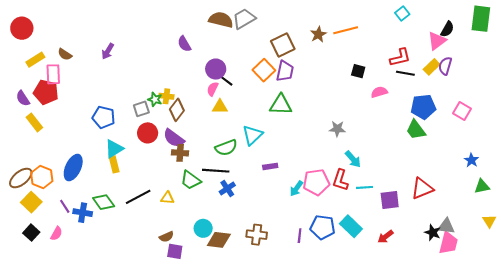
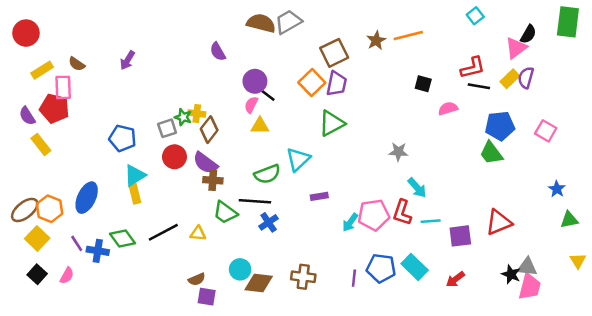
green triangle: (281, 105) -> (332, 123), turned -30

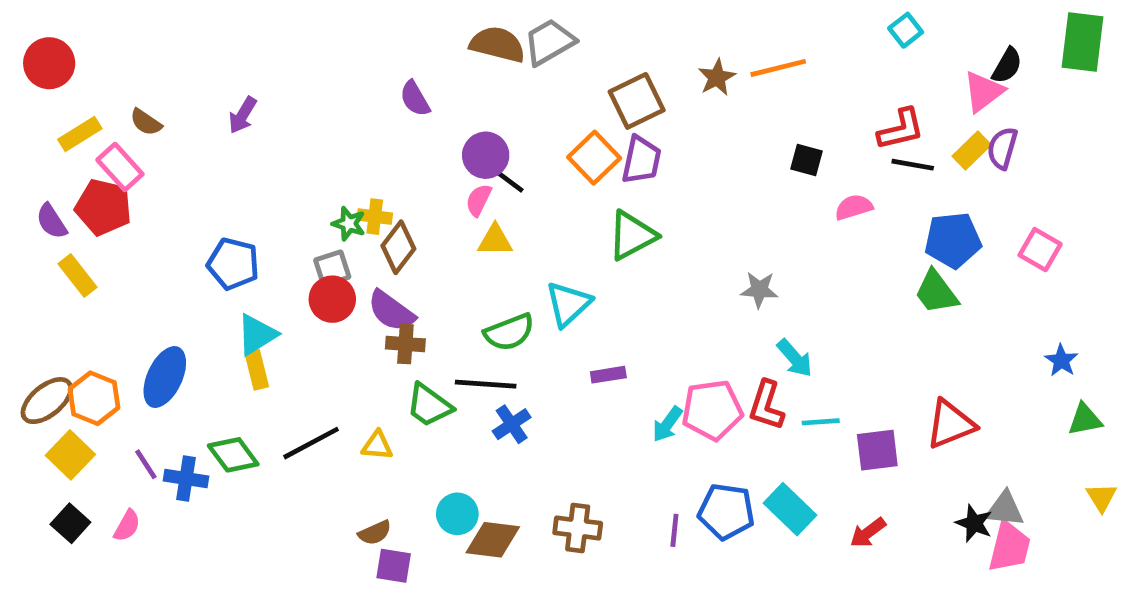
pink rectangle: (63, 87) -> (120, 167), turned -40
gray square: (167, 128) -> (332, 268), moved

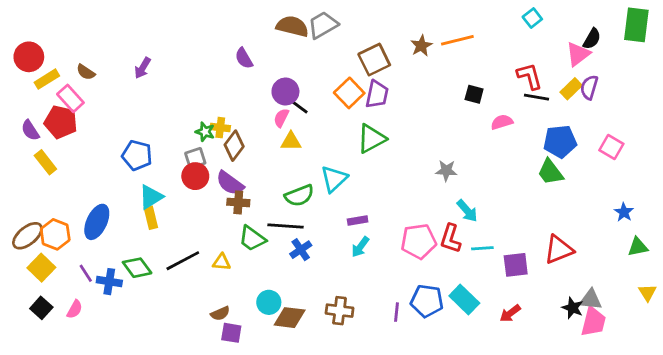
red circle: (49, 63) -> (29, 57), moved
red L-shape: (901, 129) -> (530, 76), turned -92
cyan arrow: (667, 424) -> (360, 247), moved

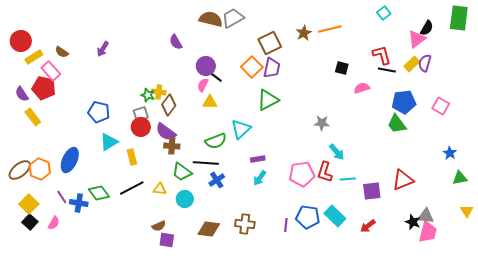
yellow rectangle: (151, 218) -> (132, 157), moved
yellow square: (41, 268) -> (29, 204), moved
cyan circle: (269, 302) -> (185, 199), moved

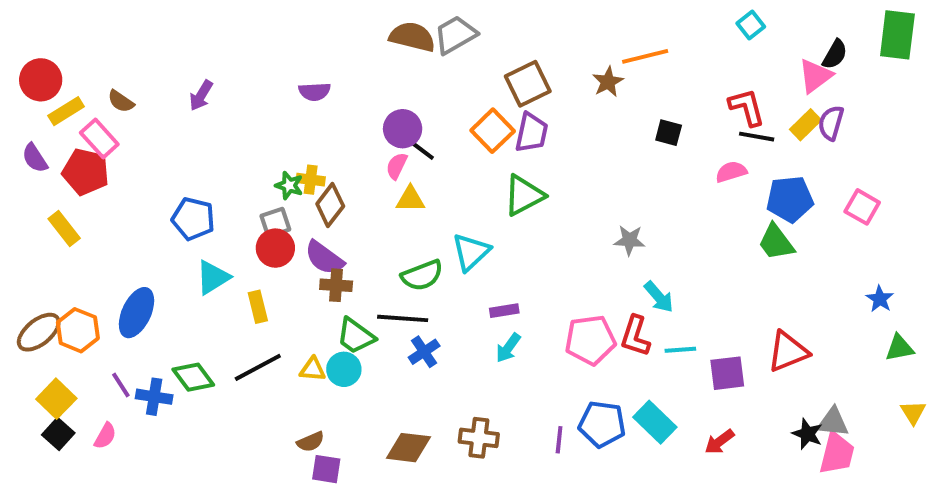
brown star: (304, 33) -> (608, 82), moved
purple semicircle: (176, 42) -> (315, 92), moved, turned -63
pink semicircle: (362, 88) -> (731, 172), moved
purple semicircle: (22, 94) -> (35, 158), moved
cyan circle: (185, 199) -> (344, 369), moved

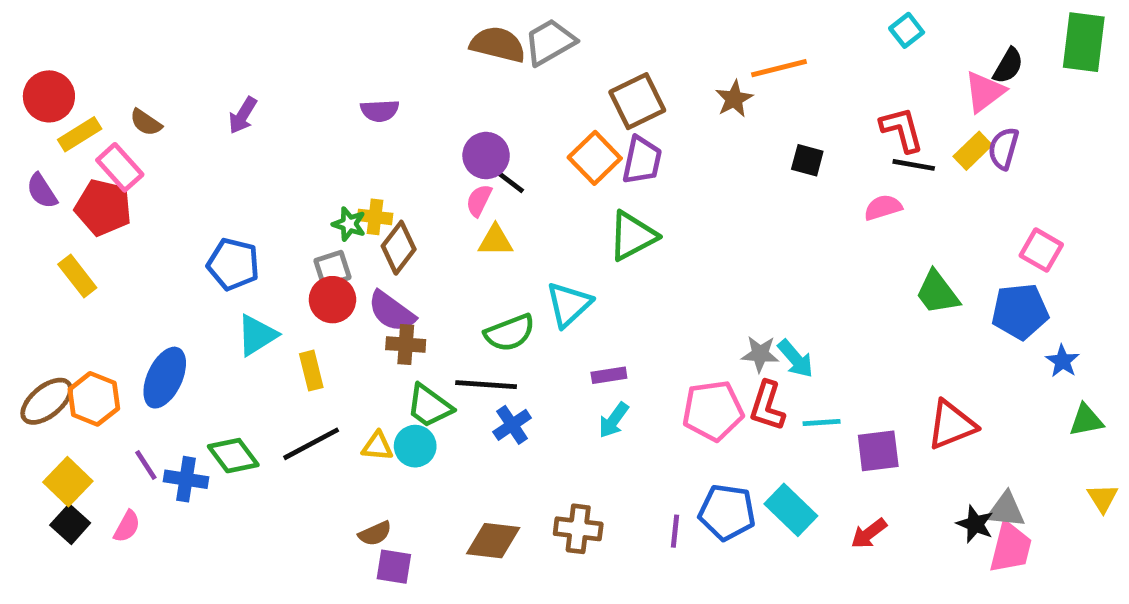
blue pentagon: (790, 199) -> (1020, 311), moved
gray star: (629, 240) -> (760, 354), moved

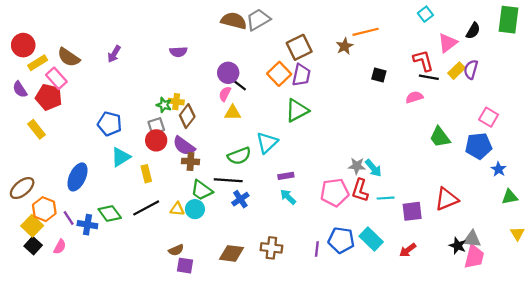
pink triangle: (985, 92) -> (448, 43), moved
brown semicircle: (146, 122) -> (69, 57), size x1.5
orange hexagon: (94, 399) -> (44, 209), moved
cyan arrow: (614, 420) -> (288, 197), turned 98

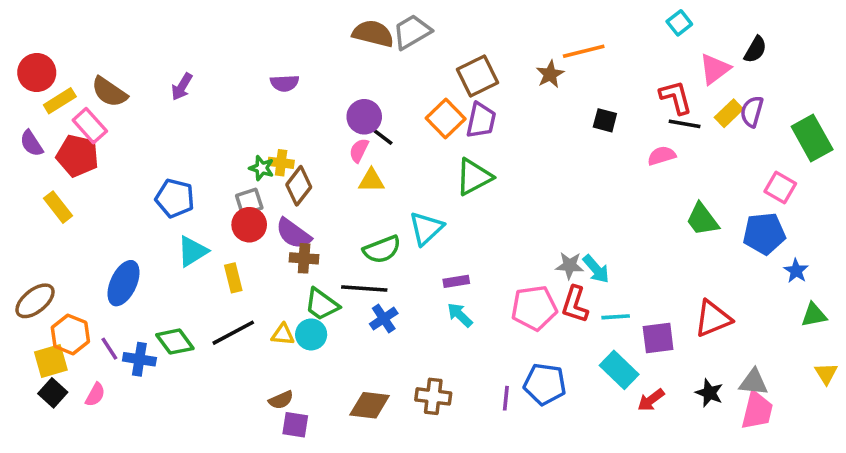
green rectangle: (509, 20) -> (812, 138), moved, turned -36
yellow square: (32, 226) -> (51, 361), turned 30
cyan rectangle: (371, 239) -> (619, 370), moved
black star: (458, 246) -> (709, 393), moved

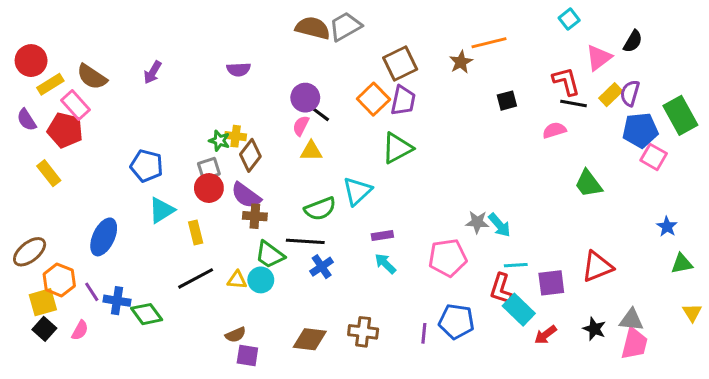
black square: (605, 120) -> (507, 101), turned -30
blue pentagon: (764, 234) -> (640, 130), moved
red L-shape: (575, 304) -> (501, 289), moved
green diamond: (175, 342) -> (147, 314), moved

